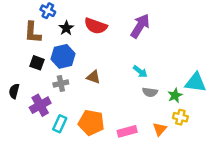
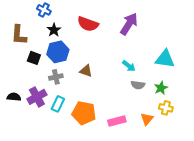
black star: (66, 28) -> (54, 30), moved
brown L-shape: (33, 32) -> (19, 35), moved
cyan triangle: (196, 82) -> (165, 59), moved
black semicircle: (14, 91) -> (14, 97), moved, turned 80
cyan rectangle: (60, 124) -> (58, 104), moved

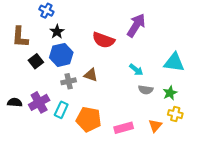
red semicircle: (88, 24) -> (103, 40), moved
black square: (34, 58) -> (36, 61), turned 32
gray cross: (56, 77) -> (69, 81), moved

